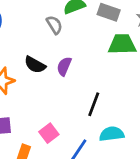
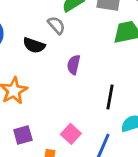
black semicircle: (35, 65) -> (34, 45), moved

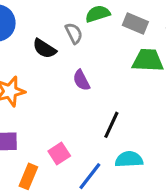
purple semicircle: (74, 65) -> (81, 80), turned -54

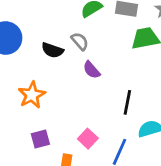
gray semicircle: (74, 33) -> (80, 41), moved

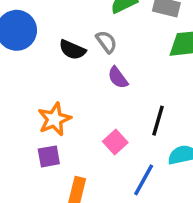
orange star: (32, 95) -> (54, 119), moved
pink square: (88, 139) -> (115, 142), moved

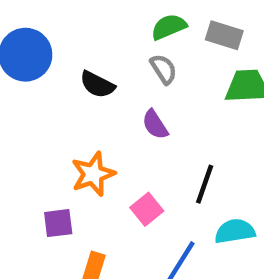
gray semicircle: (106, 42) -> (163, 69), moved
orange star: (54, 119) -> (93, 174), moved

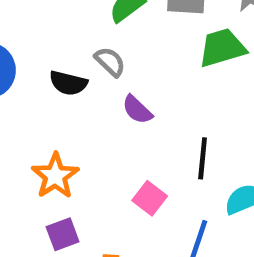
gray semicircle: (163, 69) -> (110, 62), moved
orange star: (93, 174) -> (55, 176), moved

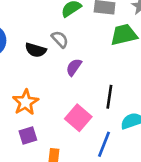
purple semicircle: (137, 110) -> (74, 67), turned 78
pink square: (150, 198) -> (78, 118), size x1.4

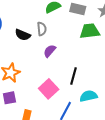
gray semicircle: (60, 39) -> (42, 29), turned 32

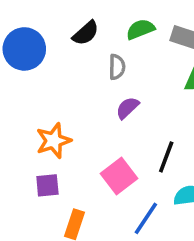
black semicircle: (23, 35) -> (86, 33), moved, turned -70

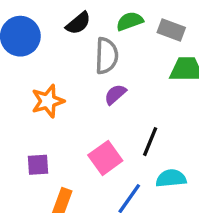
gray semicircle: (117, 67) -> (107, 56), size x1.5
orange star: (54, 141) -> (48, 101), moved

